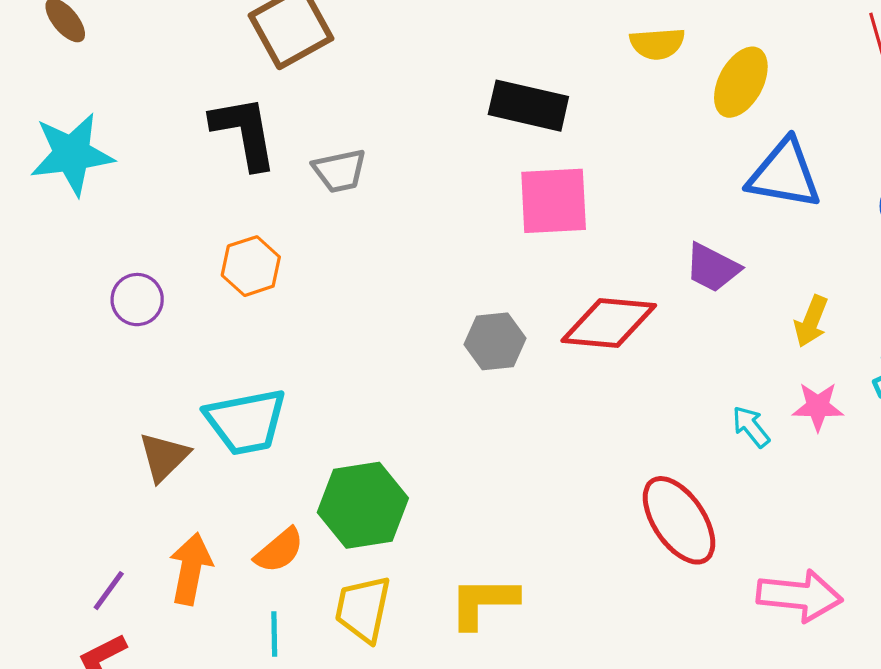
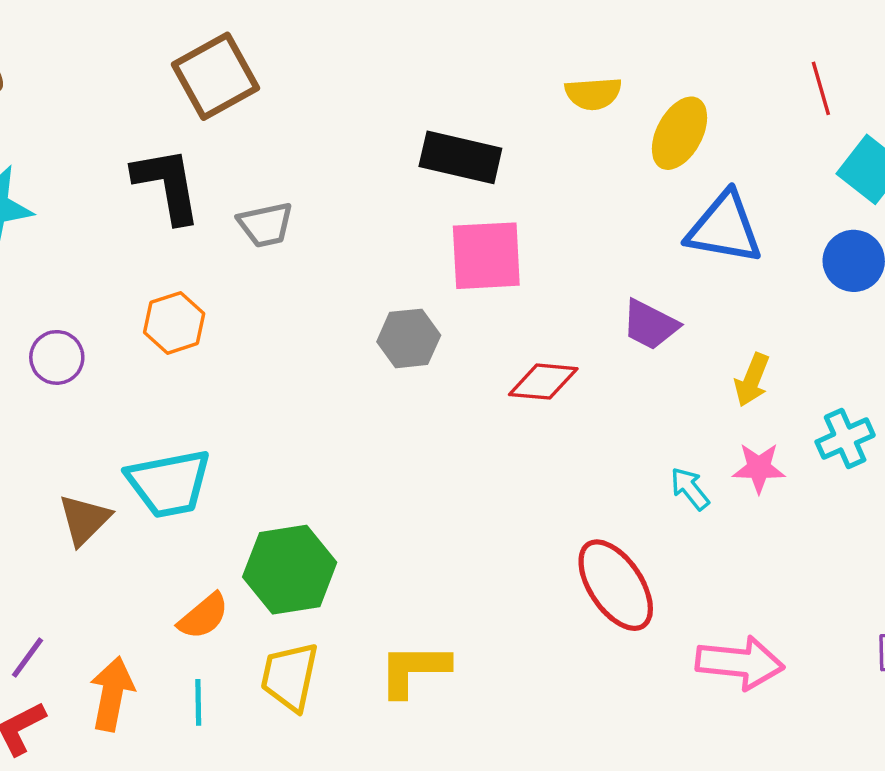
red diamond: (609, 323) -> (543, 382), size x0.7
gray hexagon: (495, 341) -> (409, 338), moved
orange arrow: (191, 569) -> (112, 694), moved

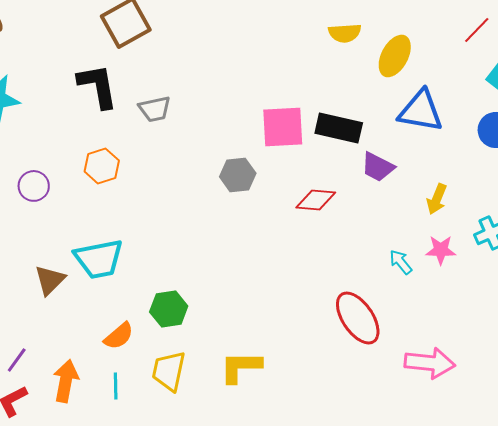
red line: (821, 88) -> (477, 30), turned 60
black rectangle: (460, 157) -> (339, 128), moved
green hexagon: (290, 570) -> (169, 309), size x0.7

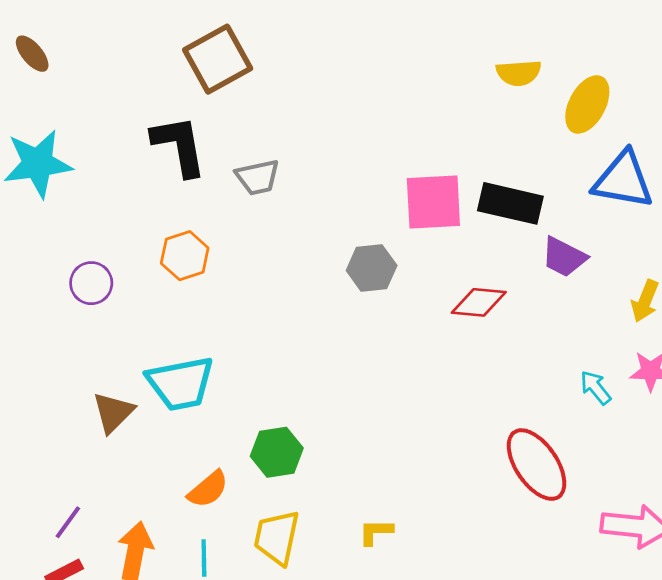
yellow L-shape: (241, 367) -> (376, 532), size x0.6

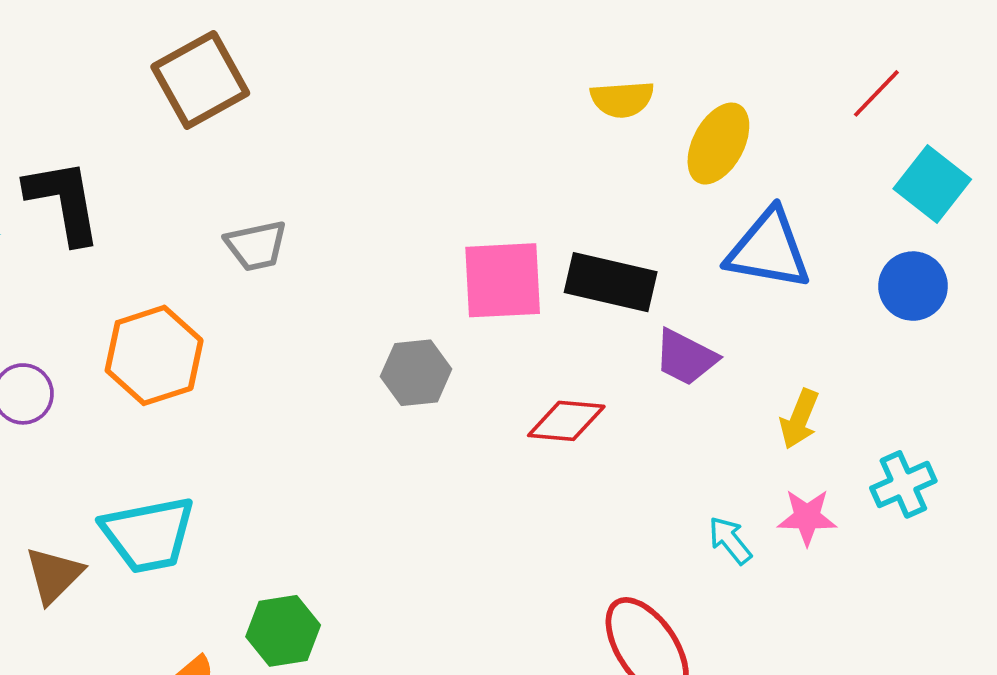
black L-shape: (179, 146) -> (64, 201), moved
orange hexagon: (185, 256) -> (154, 355), size x1.4

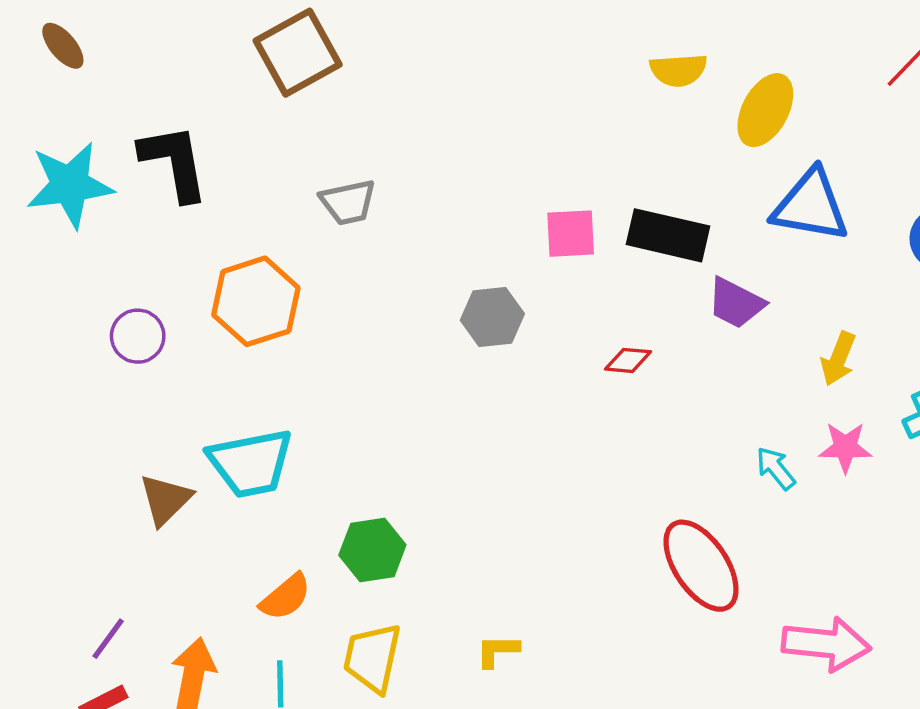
pink square: (503, 280) -> (571, 234), size x0.7
red diamond: (566, 421) -> (628, 360), size x0.7

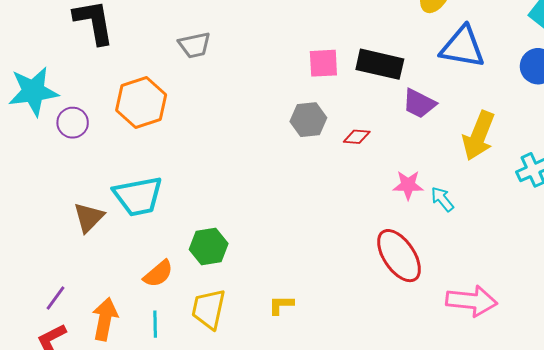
cyan star: (70, 185) -> (33, 91), moved
gray hexagon: (492, 317) -> (308, 120), moved
yellow arrow: (838, 359) -> (479, 136), size x1.6
pink star: (845, 447) -> (408, 185), moved

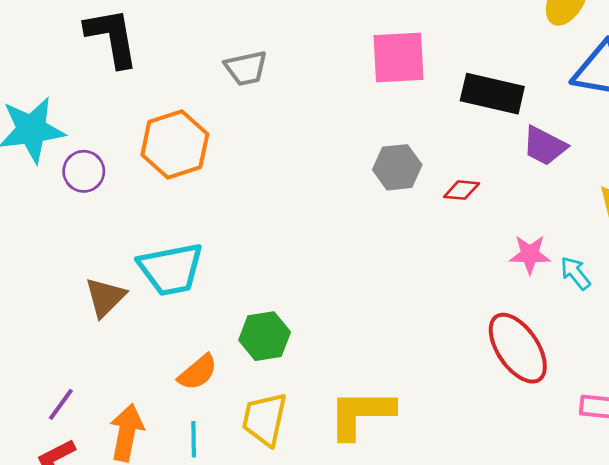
pink square: (323, 63) -> (399, 57), moved, size x1.4
yellow L-shape: (281, 305) -> (361, 414), size x2.0

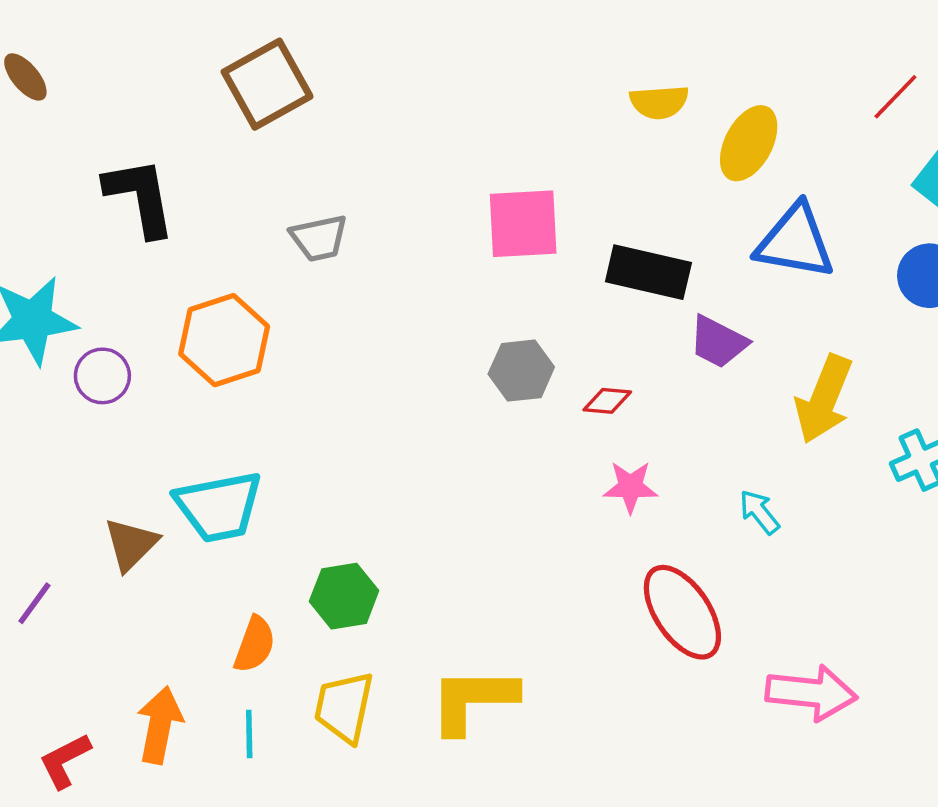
pink star: (530, 254) -> (630, 487), moved
orange semicircle: (198, 372) -> (255, 644), turned -30
purple line: (61, 404) -> (34, 603), moved

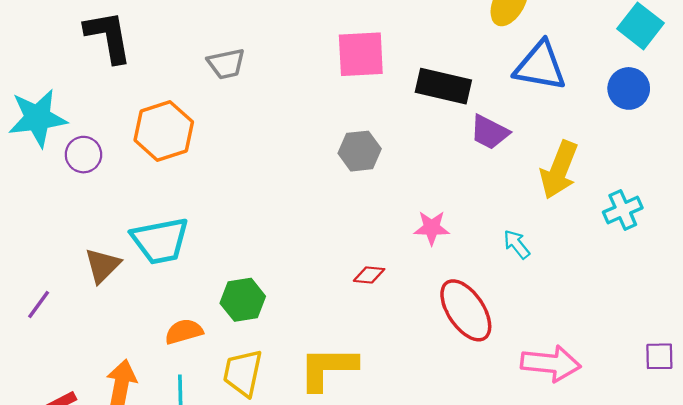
red diamond: (607, 401) -> (369, 275), moved
orange semicircle: (255, 644) -> (184, 332), turned -126

